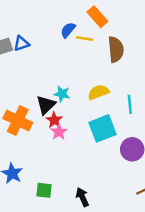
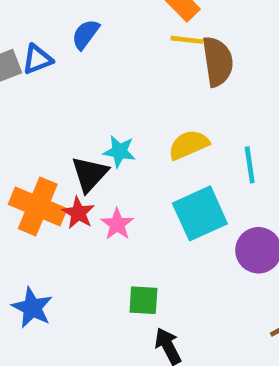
blue semicircle: (68, 30) -> (85, 34), moved
yellow line: (84, 38) -> (187, 40), moved
red star: (54, 120) -> (78, 213), moved
green square: (44, 190) -> (143, 300), moved

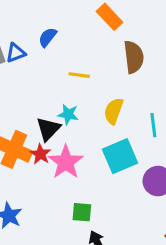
yellow line: (187, 40) -> (79, 75), moved
yellow semicircle: (189, 145) -> (114, 111), turned -48
pink star: (117, 224) -> (66, 162), size x1.6

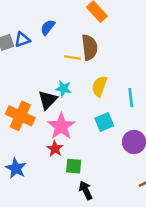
brown semicircle: (134, 57) -> (90, 47), moved
red star: (40, 154) -> (55, 149), moved
cyan square: (120, 156) -> (104, 122), size x0.7

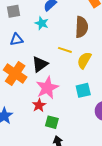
blue triangle: (22, 40) -> (17, 40), moved
yellow line: (72, 58) -> (65, 50), moved
cyan star: (63, 89) -> (42, 23), moved

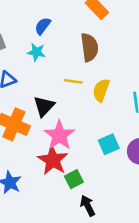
cyan square: (83, 90) -> (109, 144), moved
red star: (39, 105) -> (53, 160), size x1.6
green square: (52, 122) -> (74, 179), turned -32

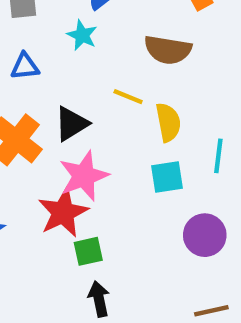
brown semicircle: (89, 47) -> (168, 50), turned 92
yellow semicircle: (101, 90) -> (168, 122), turned 135
cyan square: (109, 144) -> (167, 177), moved

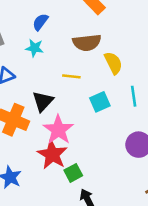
yellow semicircle: (168, 122) -> (113, 63), moved
cyan square: (167, 177) -> (100, 102), moved

